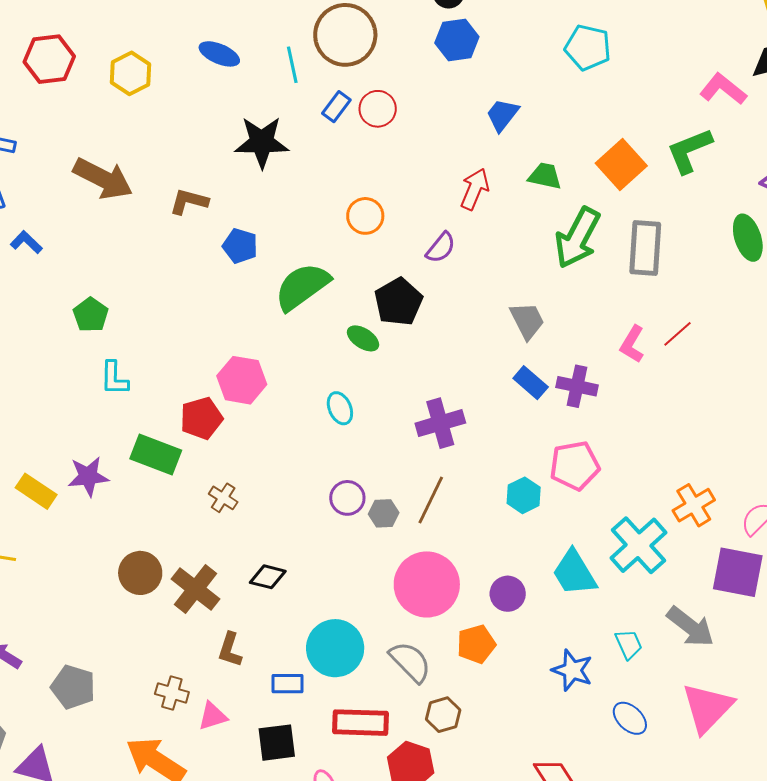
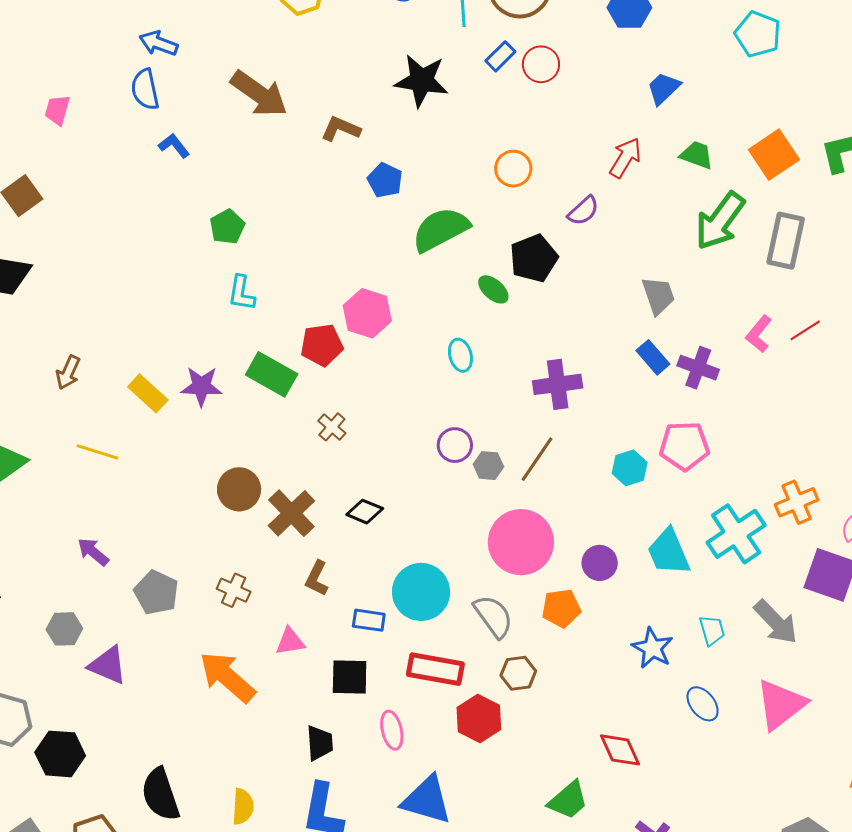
brown cross: (172, 693) -> (234, 590), moved

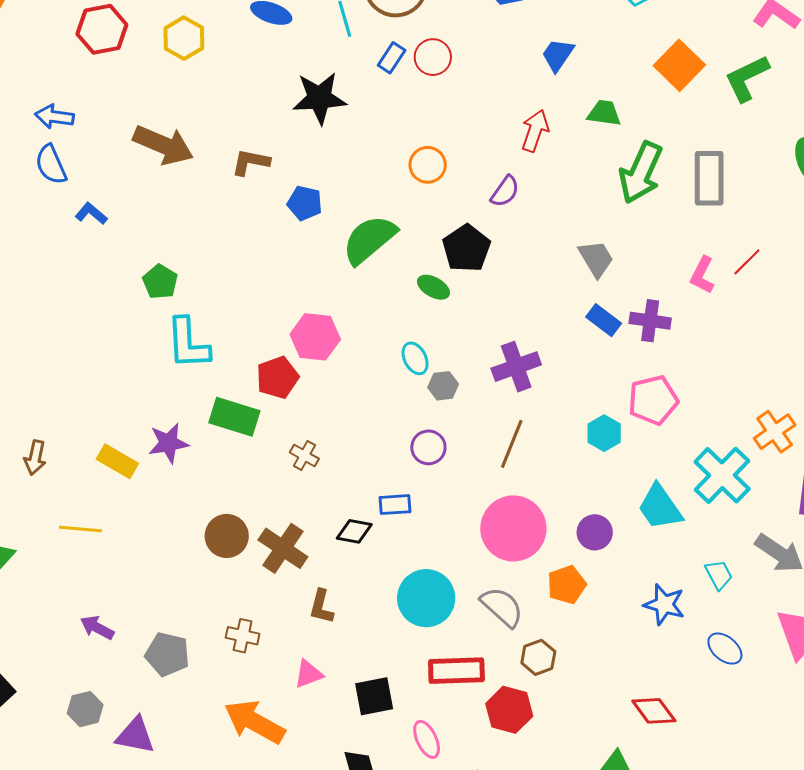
orange square: (774, 155) -> (679, 65), moved
cyan L-shape: (241, 293) -> (188, 343), size x1.5
gray hexagon: (488, 466) -> (443, 386), moved
blue rectangle: (369, 620) -> (395, 505), moved

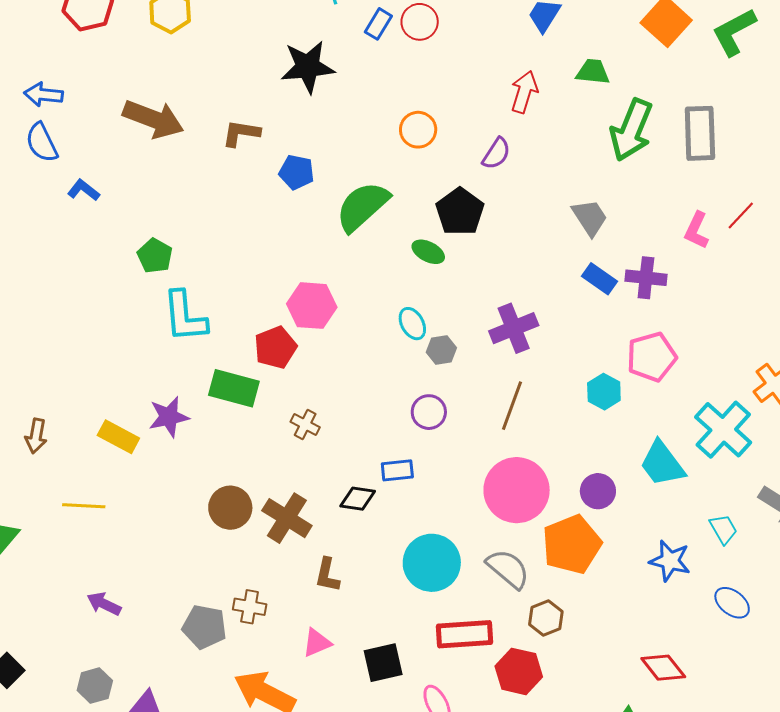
orange pentagon: (567, 585) -> (572, 544), size x1.5
gray pentagon: (167, 654) -> (204, 627), moved

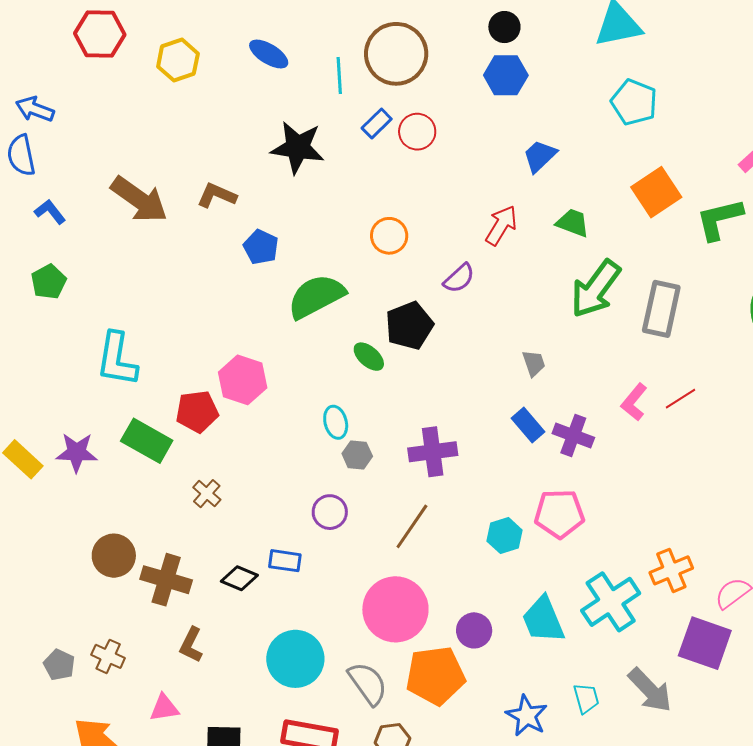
brown arrow: (153, 119) -> (139, 199), moved
gray trapezoid: (590, 217) -> (534, 363), size x0.7
green pentagon: (155, 256) -> (49, 282), moved
brown cross: (287, 518) -> (166, 580), turned -30
gray pentagon: (204, 627) -> (59, 665), size x0.7

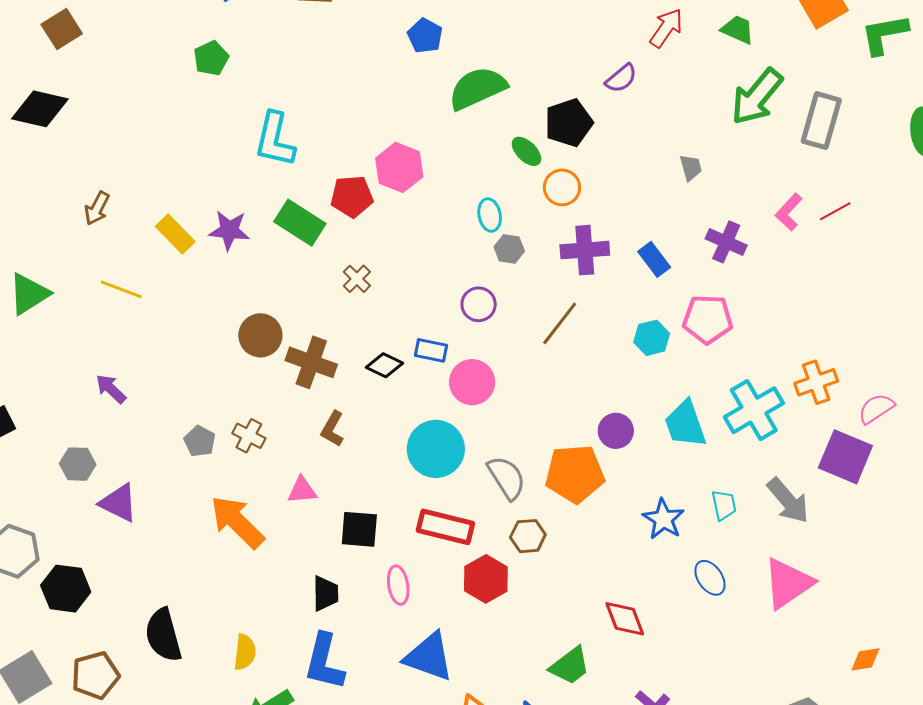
orange circle: (389, 236) -> (562, 187), moved
blue rectangle: (528, 425) -> (654, 259), moved
pink circle: (395, 609) -> (472, 382), moved, size x0.7

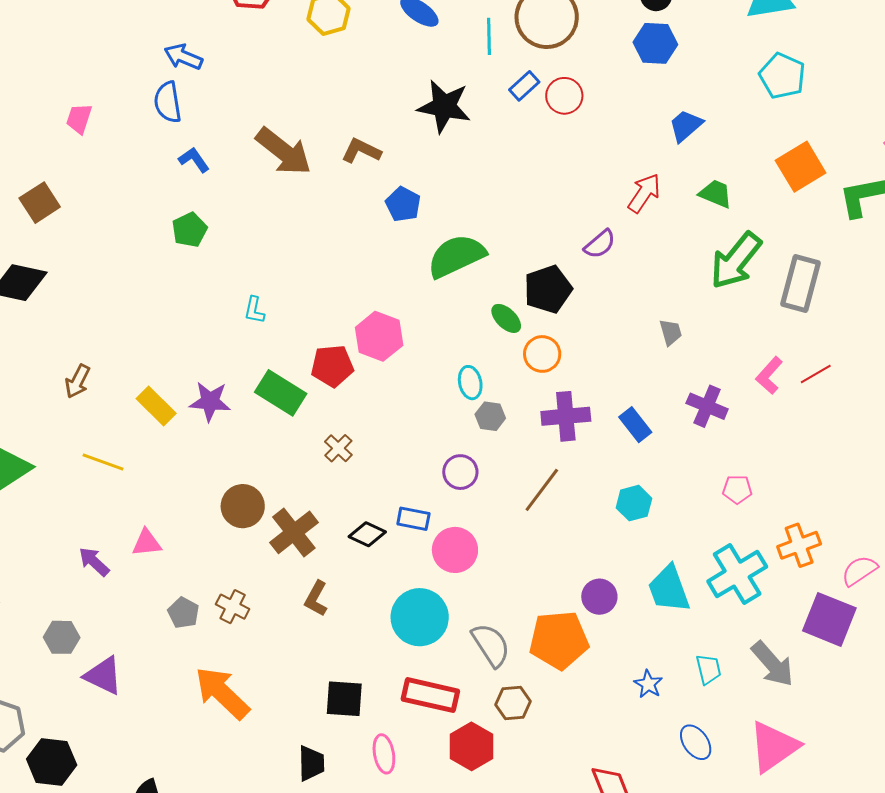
cyan L-shape: (275, 140) -> (254, 310), size x0.5
pink pentagon: (708, 319) -> (737, 489), moved, size x0.6
brown cross: (311, 362) -> (294, 532), turned 33
pink triangle: (302, 490) -> (147, 543), moved
blue star: (663, 519) -> (648, 684), size x0.7

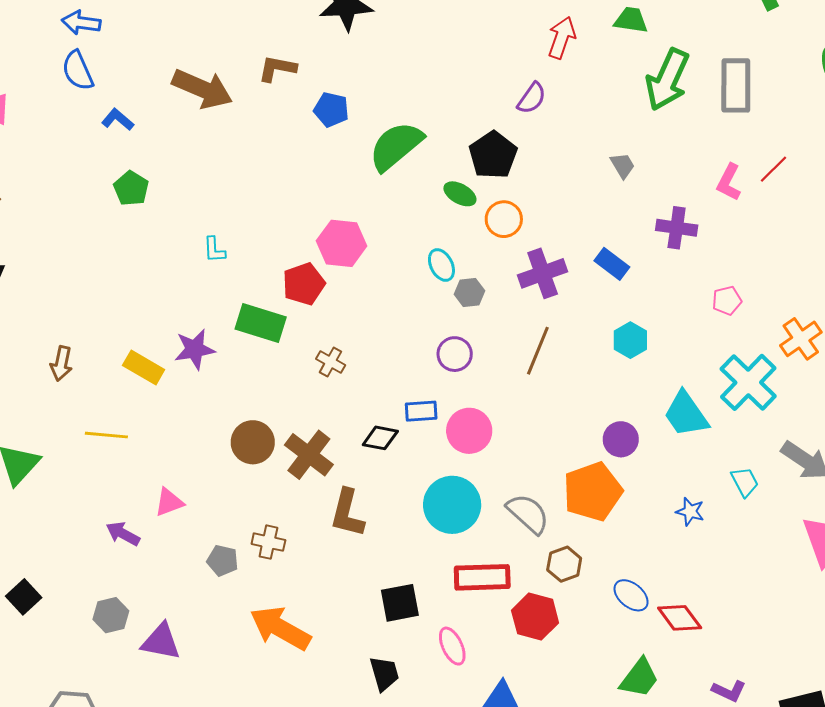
brown L-shape: (316, 599) -> (347, 513), size x1.4
blue ellipse: (696, 742) -> (631, 595), moved

